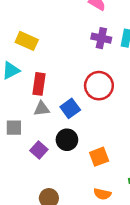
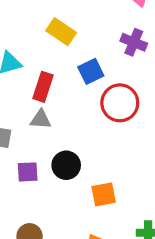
yellow rectangle: (27, 41) -> (61, 32), moved
blue square: (70, 108) -> (91, 71), moved
purple square: (39, 150) -> (28, 172), turned 35

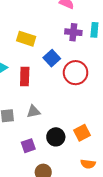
gray triangle: (41, 119) -> (33, 112), moved
black circle: (66, 165) -> (56, 137), moved
purple square: (28, 172) -> (28, 146), moved

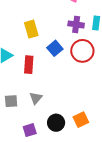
yellow rectangle: (26, 39) -> (31, 29), turned 54
red circle: (76, 73) -> (82, 51), moved
gray triangle: (33, 112) -> (36, 98), turned -40

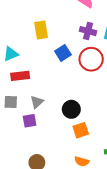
red rectangle: (29, 65) -> (20, 76), moved, turned 72
black circle: (56, 123) -> (71, 109), moved
purple square: (30, 130) -> (30, 121), moved

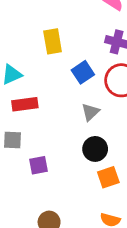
gray triangle: (37, 102) -> (90, 112), moved

